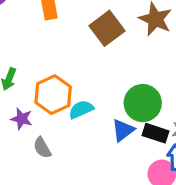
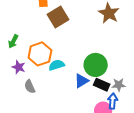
brown square: (107, 28) -> (58, 17), moved

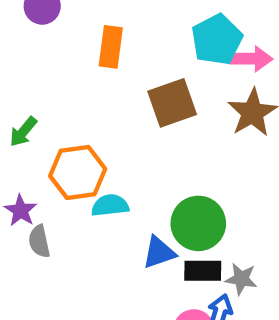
brown square: (58, 17) -> (172, 103), moved
purple star: (19, 67) -> (21, 211), moved
black rectangle: (102, 85) -> (203, 271), turned -35

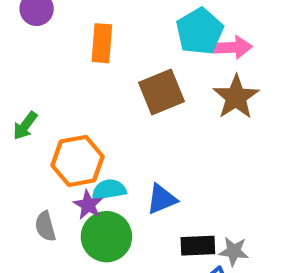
purple star: (21, 211) -> (88, 205), moved
green circle: (198, 223) -> (106, 237), moved
blue triangle: (159, 252) -> (162, 199), moved

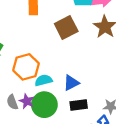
purple star: (88, 205) -> (27, 101), moved
black rectangle: (198, 246) -> (79, 105), moved

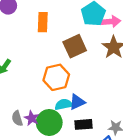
orange hexagon: (26, 67) -> (56, 77), moved
cyan semicircle: (44, 80) -> (64, 104), moved

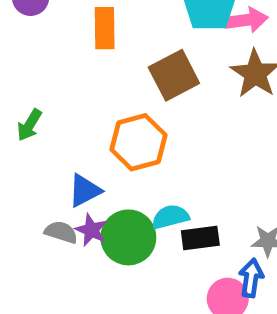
blue triangle: (77, 102) -> (85, 191), moved
cyan semicircle: (64, 104) -> (170, 217), moved
gray semicircle: (17, 118) -> (61, 232), turned 128

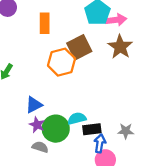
orange hexagon: (138, 142) -> (61, 62), moved
gray semicircle: (61, 232) -> (40, 147), moved
blue arrow: (251, 278) -> (100, 143), moved

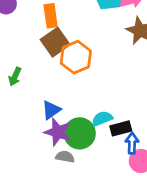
brown square: (79, 47) -> (55, 42), moved
purple star: (37, 125) -> (58, 132), size x1.5

